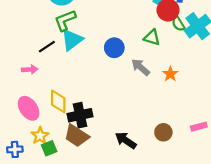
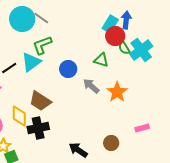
green L-shape: (65, 20) -> (42, 45), moved
orange star: (170, 74) -> (117, 92), size x1.5
pink rectangle: (199, 127) -> (142, 128), moved
brown trapezoid: (77, 136) -> (40, 101), moved

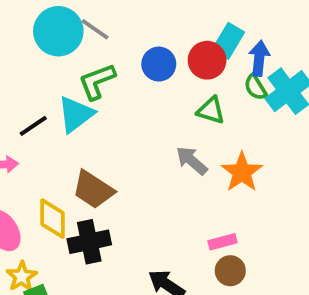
blue arrow: (126, 20) -> (259, 58), moved
red circle: (115, 36) -> (207, 60), moved
blue circle: (68, 69) -> (159, 64), moved
pink rectangle: (142, 128) -> (223, 242), moved

